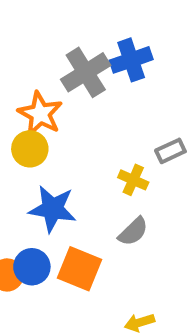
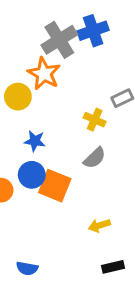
orange star: (40, 114) -> (44, 74), moved
blue star: (53, 209) -> (35, 141), size x0.6
blue circle: (32, 267) -> (32, 175), moved

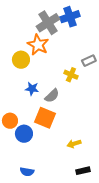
gray semicircle: (95, 158) -> (52, 96), moved
blue circle: (32, 175) -> (24, 134), moved

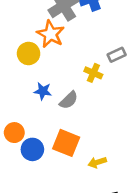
orange square: (45, 118) -> (66, 143), moved

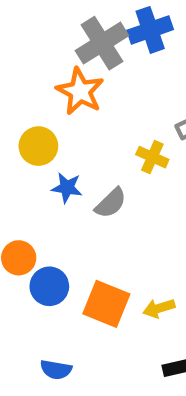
yellow circle: (29, 53) -> (38, 146), moved
orange square: (66, 143) -> (106, 304), moved

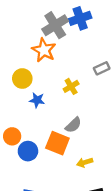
yellow cross: (152, 157) -> (71, 86), moved, turned 35
gray semicircle: (111, 203) -> (73, 125), moved
orange square: (106, 304) -> (57, 143), moved

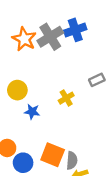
orange star: (44, 50) -> (24, 39), moved
gray semicircle: (73, 125) -> (72, 160), moved, turned -42

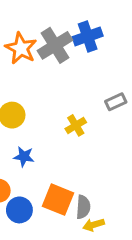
blue star: (32, 112) -> (24, 157), moved

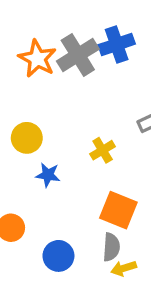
blue star: (24, 157) -> (48, 175), moved
orange square: (58, 200) -> (118, 210), moved
blue circle: (19, 210) -> (58, 256), moved

